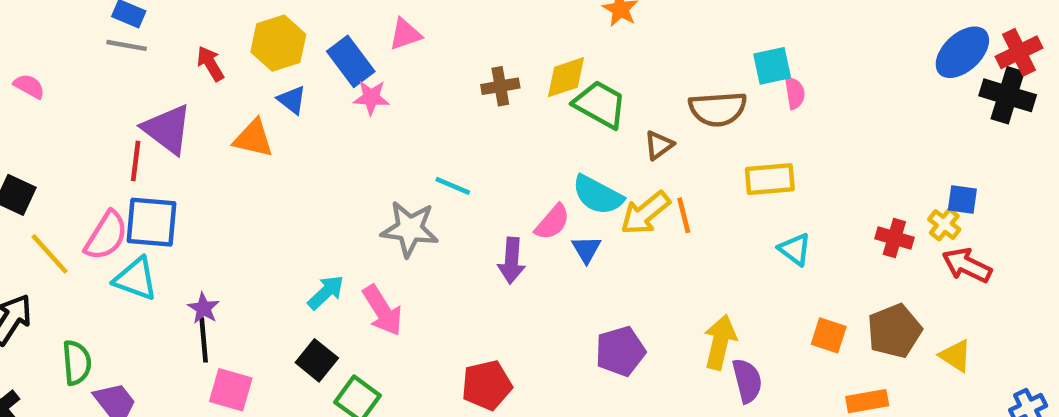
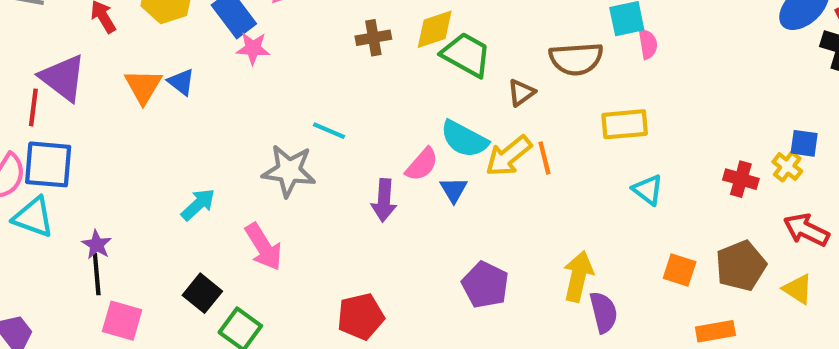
blue triangle: (292, 100) -> (181, 82), moved
orange triangle: (253, 138) -> (143, 86), turned 48
red arrow: (967, 265) -> (806, 230), moved
cyan arrow: (326, 292) -> (198, 205), moved
purple pentagon: (620, 351) -> (485, 285), turned -30

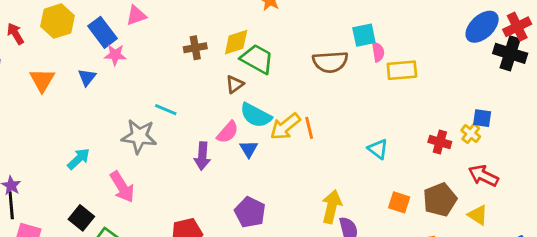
blue triangle: (181, 82) -> (87, 77), moved, turned 30
brown triangle: (521, 93) -> (235, 84), moved
yellow rectangle: (625, 124) -> (402, 70), moved
purple pentagon: (485, 285) -> (250, 212), moved

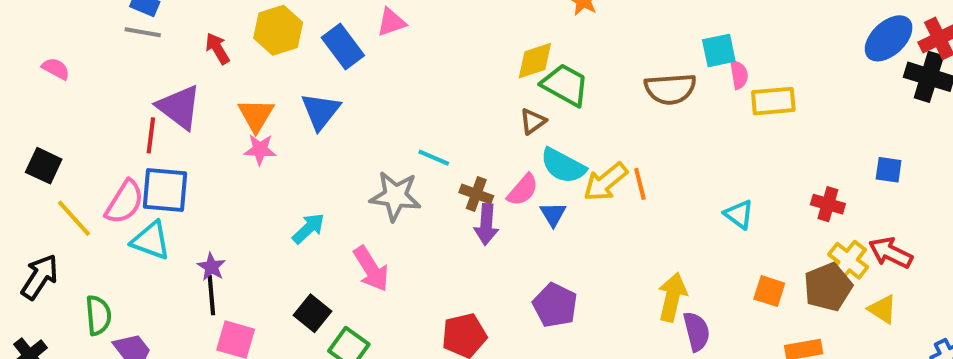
brown cross: (195, 48) -> (476, 194), moved, turned 30
pink star: (115, 55) -> (260, 150), moved
blue triangle: (87, 77) -> (321, 111), size x1.5
yellow cross: (471, 134) -> (848, 261), moved, size x1.4

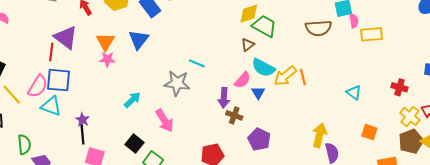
brown cross: (476, 194) -> (234, 115), moved
brown pentagon: (828, 287) -> (411, 141), moved

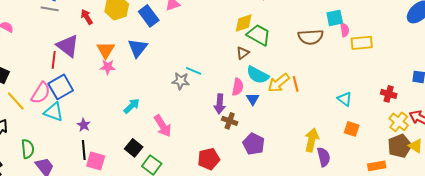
blue square: (59, 80) -> (61, 87), turned -35
pink semicircle: (243, 80) -> (238, 87), turned -30
gray star: (177, 83) -> (181, 81), moved, size x0.7
orange square: (369, 132) -> (352, 129), moved
black line: (82, 134) -> (84, 150), moved

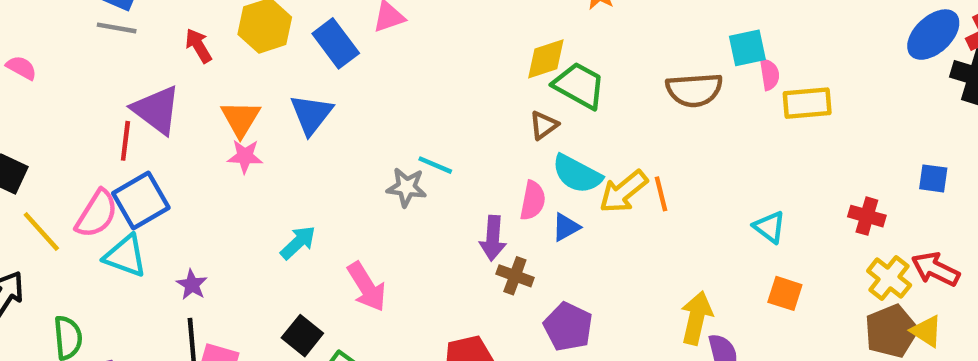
blue triangle: (253, 99) -> (566, 227), turned 32

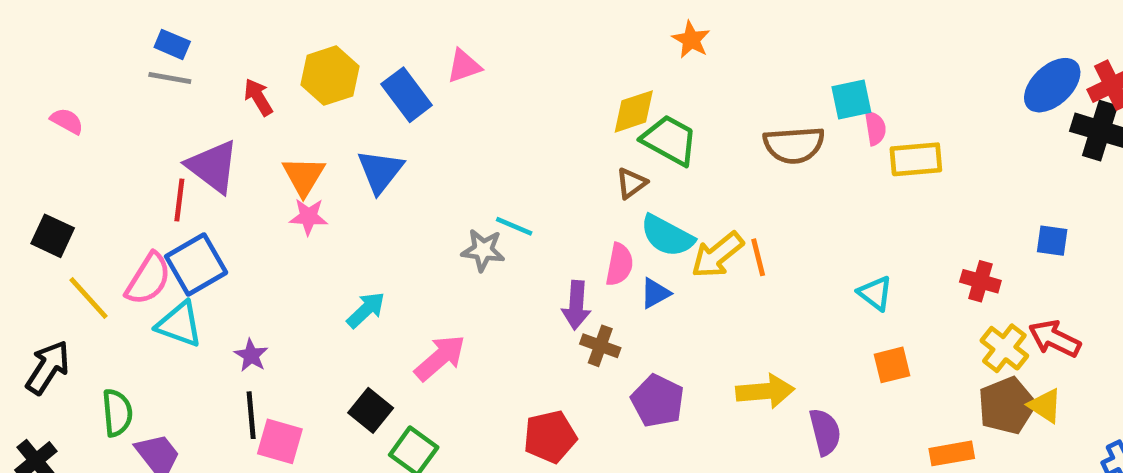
pink arrow: (367, 287) -> (440, 358), turned -99
orange square: (785, 293) -> (892, 365), turned -32
yellow arrow: (696, 318) -> (765, 391), moved, turned 72

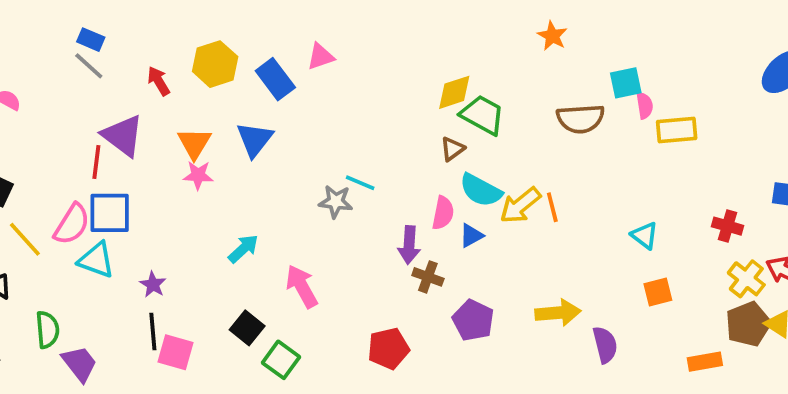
orange star: (691, 40) -> (552, 36), moved
gray line: (170, 78) -> (89, 66), turned 32
blue square: (196, 265) -> (110, 213), turned 30
pink arrow: (440, 358) -> (302, 286), turned -78

